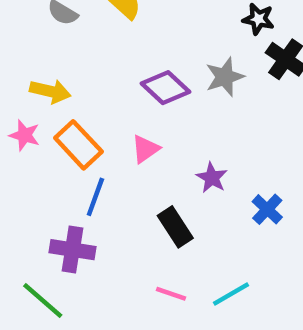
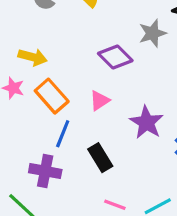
gray star: (225, 77) -> (152, 33), moved
purple star: (212, 178) -> (146, 122), size x1.5
black rectangle: (175, 227) -> (100, 158), moved

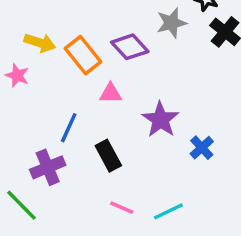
orange rectangle: (52, 96) -> (83, 55), moved
pink triangle: (100, 101) -> (110, 93), turned 30
purple cross: (45, 171) -> (48, 167), turned -36

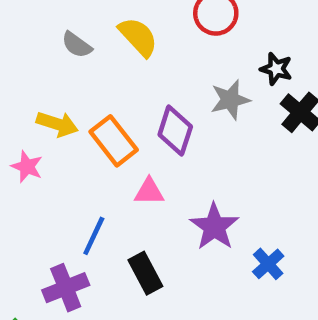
purple diamond: (130, 47) -> (175, 131), turned 60

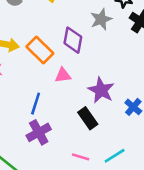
black rectangle: (145, 273) -> (88, 118), moved
purple cross: (66, 288) -> (39, 132), moved

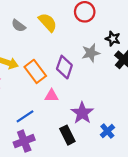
blue line: (36, 104) -> (25, 116), turned 30

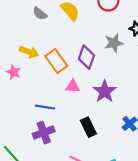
purple star: (82, 113) -> (105, 91), moved
blue line: (25, 116) -> (45, 107), turned 42

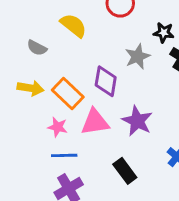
gray semicircle: (40, 14) -> (37, 48), moved
pink star: (14, 72) -> (58, 127), moved
pink triangle: (73, 86) -> (95, 122), size x1.5

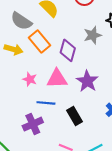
gray semicircle: (37, 48) -> (21, 21), size x1.5
orange rectangle: (68, 93) -> (39, 42), moved
blue line: (64, 155) -> (46, 103), moved

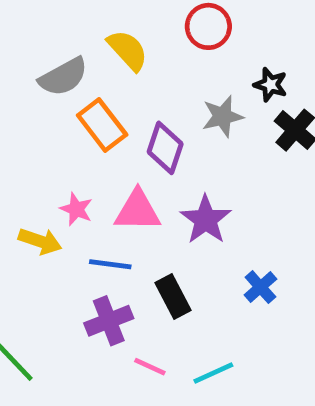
gray semicircle: (21, 21) -> (63, 77), turned -65
yellow arrow: (14, 49) -> (40, 241), moved
purple cross: (33, 124) -> (109, 321), moved

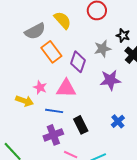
purple star: (206, 220) -> (110, 80), moved, turned 30

